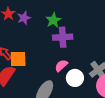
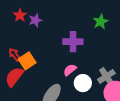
green star: (53, 20) -> (101, 22), moved
orange square: (18, 59) -> (27, 61), turned -36

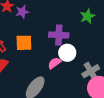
orange square: (27, 61) -> (24, 43), moved, turned 30
white circle: (83, 83) -> (67, 53), moved

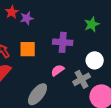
white circle: (67, 53) -> (95, 60), moved
gray cross: (91, 71) -> (82, 79), moved

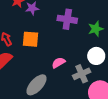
green star: (92, 24) -> (96, 29), moved
purple cross: (63, 42) -> (67, 19), moved

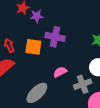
purple cross: (67, 19) -> (55, 37), moved

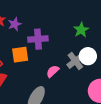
gray cross: (83, 84) -> (75, 61), moved

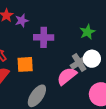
orange square: (20, 55) -> (25, 64), moved
pink semicircle: (53, 71) -> (67, 76), moved, size x1.5

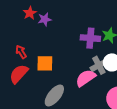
purple cross: (44, 37) -> (90, 38), moved

